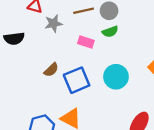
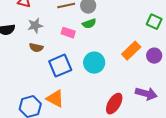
gray star: (53, 23) -> (35, 26), moved
brown semicircle: (51, 70) -> (36, 48), moved, turned 56

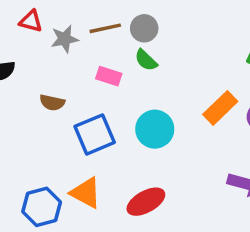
green semicircle: (89, 24) -> (146, 60), turned 64
gray star: (35, 26) -> (65, 39), moved
red ellipse: (114, 104) -> (146, 202), moved, turned 30

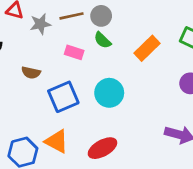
orange rectangle: (220, 108) -> (147, 48), moved

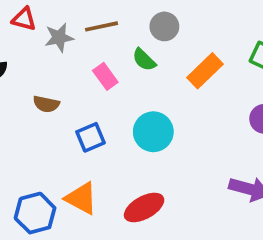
gray circle: (101, 16) -> (164, 26), moved
pink rectangle: (74, 52) -> (105, 76), turned 36
blue square: (63, 97) -> (90, 137), size x0.7

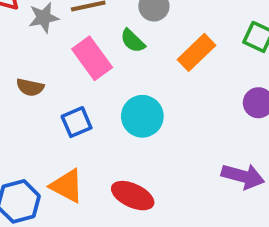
pink rectangle: (105, 76) -> (92, 58), size x1.5
red ellipse: (144, 208) -> (133, 196), turned 54

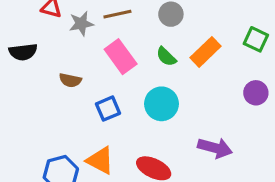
green semicircle: (133, 41) -> (166, 57), moved
purple arrow: (243, 176) -> (215, 148), moved

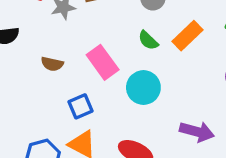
pink rectangle: (121, 57) -> (103, 62), moved
blue square: (108, 109) -> (81, 106), moved

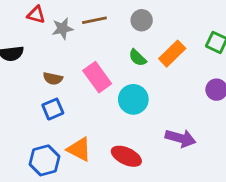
blue square: (81, 106) -> (53, 109), moved

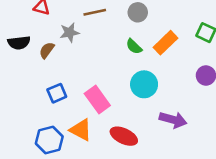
gray star: (63, 29) -> (69, 33), moved
pink rectangle: (97, 77) -> (97, 100), moved
brown semicircle: (53, 79) -> (47, 50), moved, turned 114
cyan circle: (133, 99) -> (144, 84), moved

